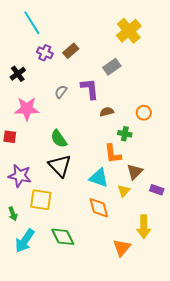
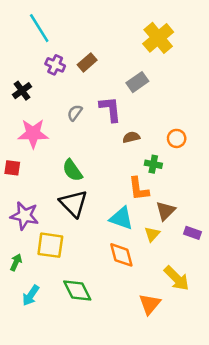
green arrow: (13, 214) -> (16, 262), turned -136
yellow arrow: (144, 227) -> (177, 278), turned -45
cyan arrow: (25, 241) -> (31, 295), size x0.7

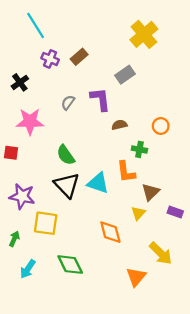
cyan triangle: (121, 218) -> (98, 183), moved

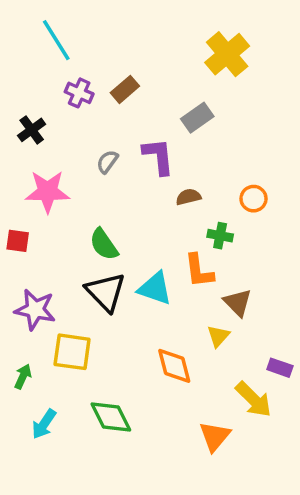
brown triangle: (151, 192) -> (238, 303), turned -30
purple rectangle: (175, 212) -> (280, 368), moved

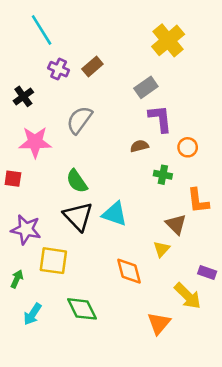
purple L-shape: (158, 156) -> (160, 119), moved
gray semicircle: (107, 162) -> (79, 120), size x1.6
orange L-shape: (199, 271) -> (198, 201), moved

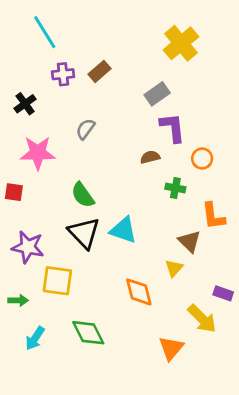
purple cross: (59, 69) -> (63, 74), turned -30
gray semicircle: (79, 120) -> (85, 129), size x0.7
green arrow: (17, 279) -> (18, 300), turned 66

